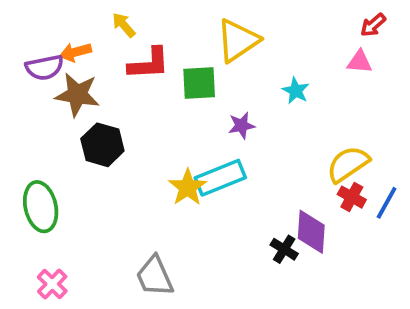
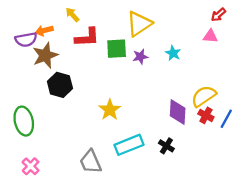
brown star: (77, 95) -> (45, 55), turned -30
purple star: (242, 126) -> (140, 57), moved
cyan rectangle: (220, 178) -> (129, 145), moved
purple diamond: (311, 232) -> (178, 112), moved

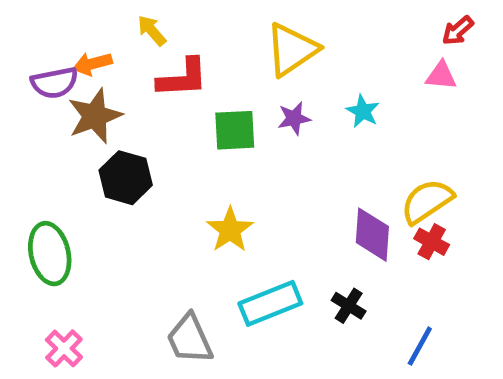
green square: (117, 49) -> (235, 130), moved
blue line: (226, 119) -> (420, 346), moved

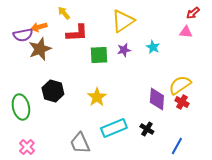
black hexagon: (126, 178) -> (53, 91), moved

